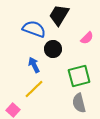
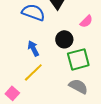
black circle: (53, 49) -> (64, 39), moved
gray semicircle: (79, 103) -> (78, 86), turned 132

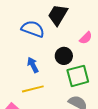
yellow line: (33, 72) -> (33, 89), turned 30

